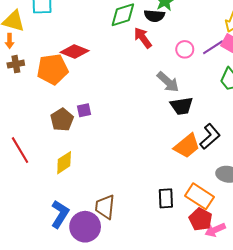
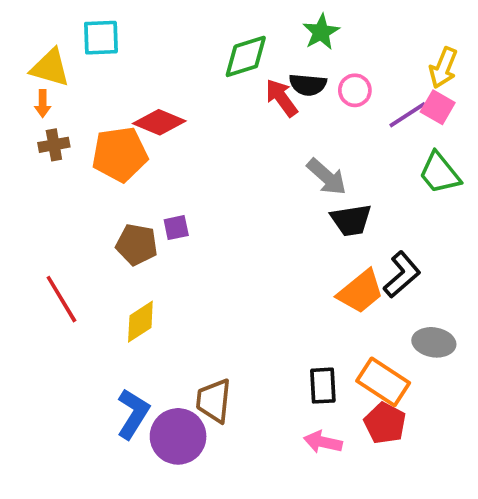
black semicircle: (154, 16) -> (308, 85), moved
pink circle: (185, 49) -> (355, 90), moved
brown pentagon: (62, 120) -> (137, 245), turned -30
pink arrow: (215, 230) -> (323, 442), moved, turned 36

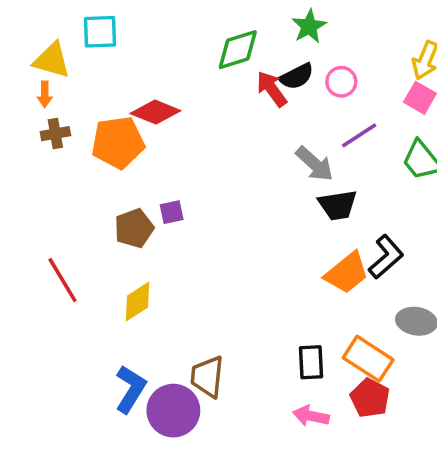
black semicircle: (308, 85) -> (297, 76), turned -32
purple line: (408, 115) -> (359, 135), moved
brown pentagon: (137, 245) -> (134, 228), turned -30

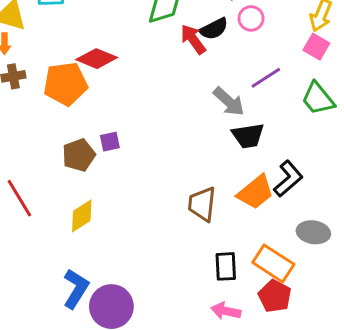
pink circle: (341, 82) -> (251, 18), moved
brown trapezoid: (207, 377) -> (202, 204), moved

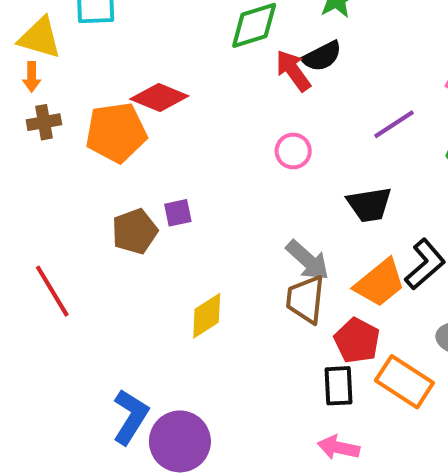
pink circle: (251, 18) -> (293, 151), moved
gray arrow: (229, 102) -> (308, 260), moved
yellow diamond: (82, 216) -> (207, 316), moved
red pentagon: (275, 296) -> (357, 341), moved

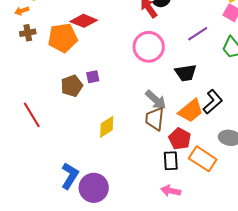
orange arrow: (32, 77) -> (22, 11), turned 72
pink circle: (293, 151) -> (149, 47), size x1.8

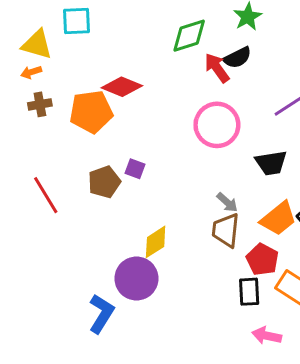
purple square: (93, 77) -> (135, 169), turned 32
gray arrow: (156, 100) -> (227, 202), size x0.7
red line: (32, 115) -> (46, 195), moved
purple circle: (94, 188) -> (136, 279), moved
pink arrow: (171, 191) -> (267, 336), moved

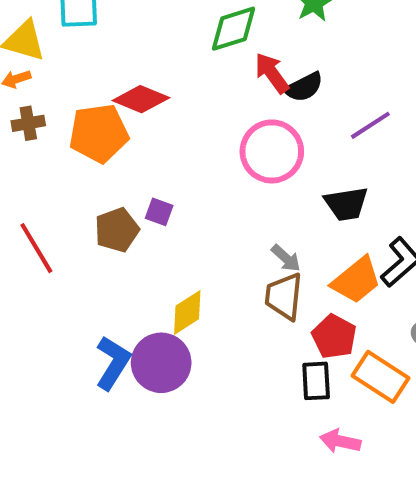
black semicircle: (237, 58) -> (304, 87), moved
blue L-shape: (101, 314) -> (113, 363), moved

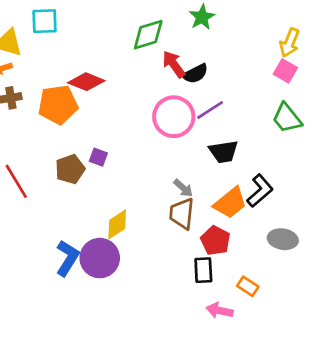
purple line: (370, 125) -> (210, 110), moved
orange rectangle: (380, 377) -> (248, 286), moved, size x0.6

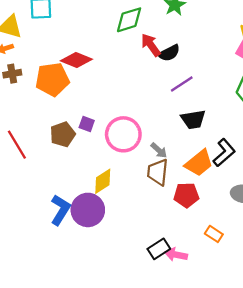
pink circle: (174, 117) -> (123, 134), moved
red pentagon: (215, 241) -> (186, 195), turned -30
black rectangle: (203, 270) -> (159, 249), moved, turned 60
pink arrow: (220, 311) -> (176, 255), moved

